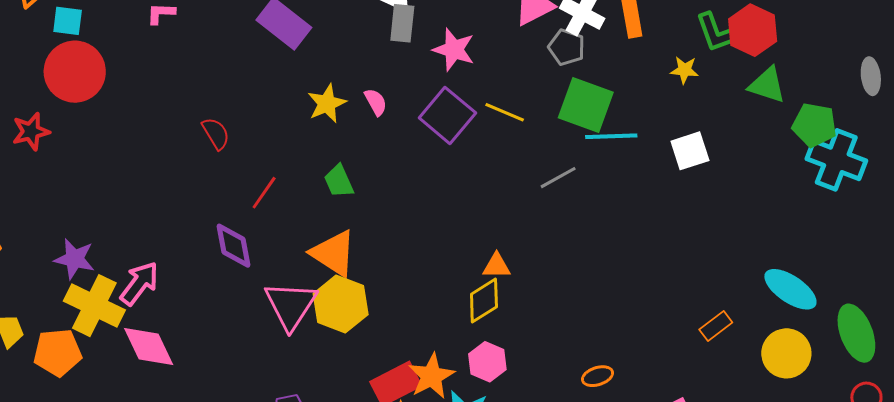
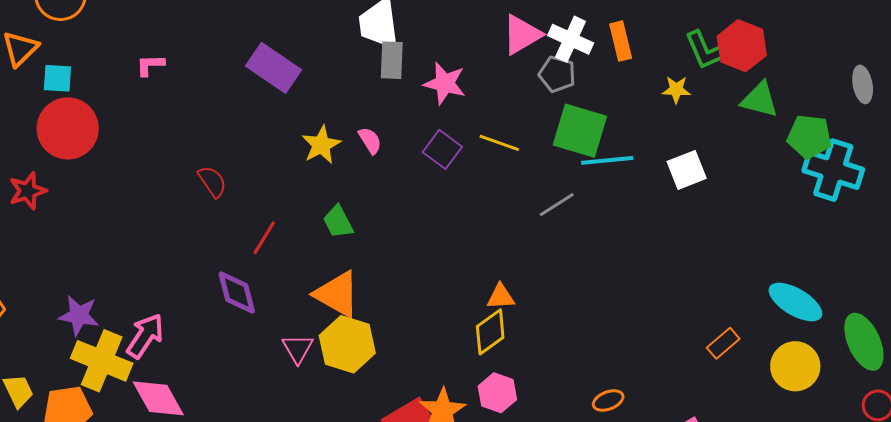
purple square: (447, 115) -> (442, 149), size x0.7
pink triangle: (291, 305) -> (298, 349), size x0.6

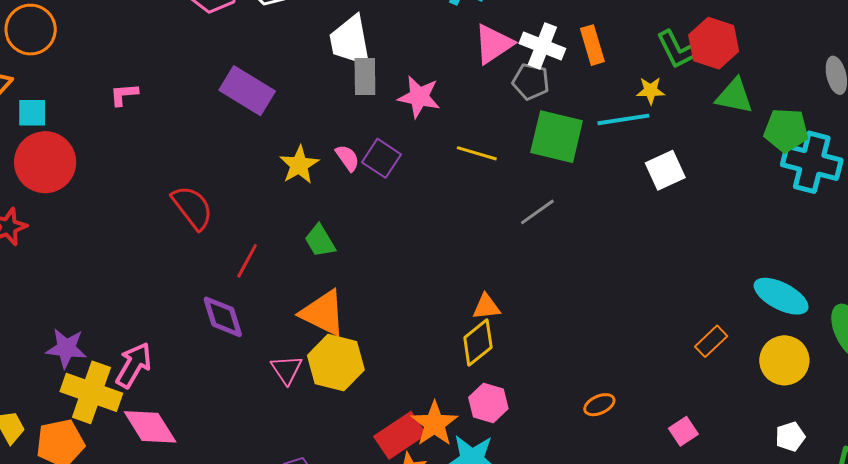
purple square: (442, 149) -> (382, 158), moved
cyan line: (607, 160) -> (623, 119), moved
red semicircle: (212, 182) -> (192, 207), size x1.4

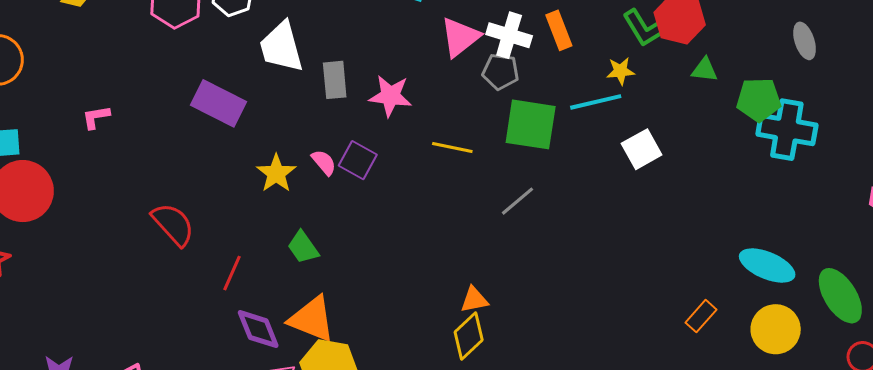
white trapezoid: (350, 41) -> (281, 47), moved
green triangle: (734, 96) -> (705, 70), size x0.7
purple diamond: (223, 317) -> (258, 329), moved

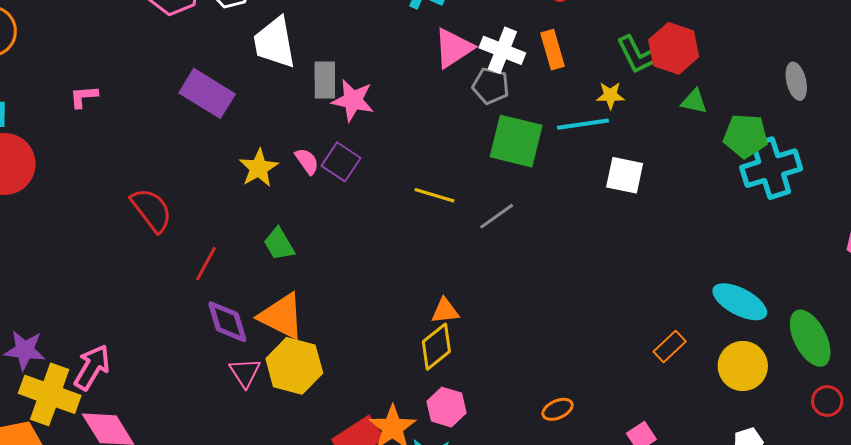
pink star: (390, 96) -> (353, 100), moved
cyan cross: (787, 130) -> (771, 168), turned -32
yellow line: (452, 147) -> (434, 195), moved
white square: (642, 149) -> (625, 175), turned 36

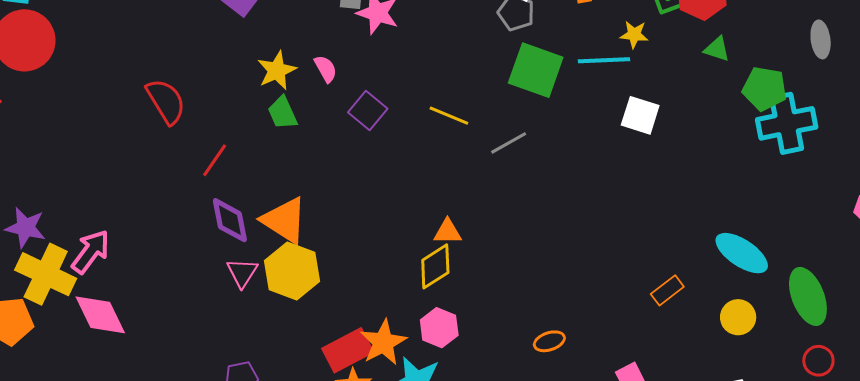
purple square: (341, 162) -> (368, 111), moved
green trapezoid: (279, 244) -> (283, 113), moved
yellow circle: (743, 366) -> (738, 317), size x0.7

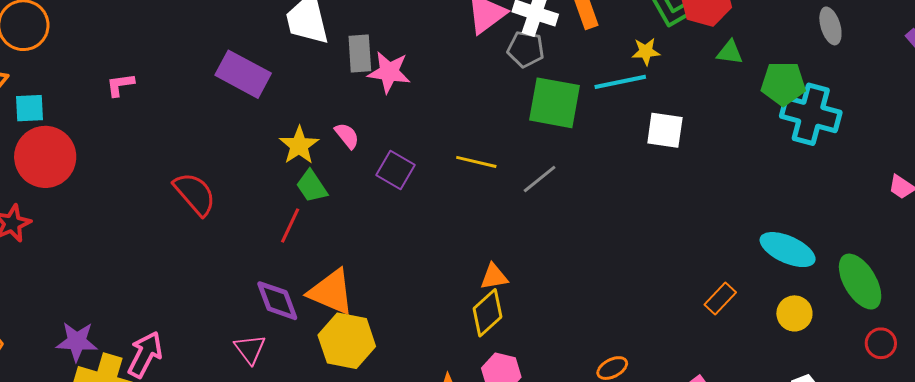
cyan cross: (787, 123) -> (811, 114), turned 36
red line: (215, 160) -> (290, 225), moved
pink triangle: (242, 273) -> (250, 349), moved

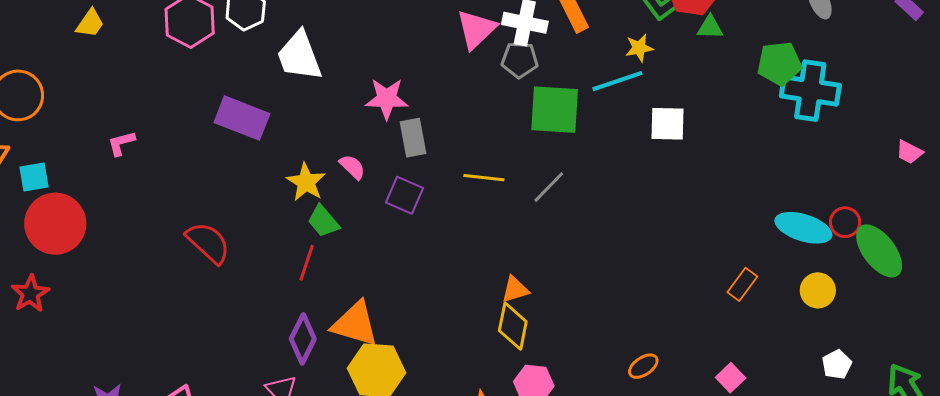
green triangle: (730, 52) -> (710, 27), moved
gray rectangle: (360, 54) -> (413, 138), moved
purple diamond: (277, 301) -> (303, 339), turned 54
yellow diamond: (487, 313) -> (513, 326), turned -30
red circle: (881, 343) -> (845, 222), moved

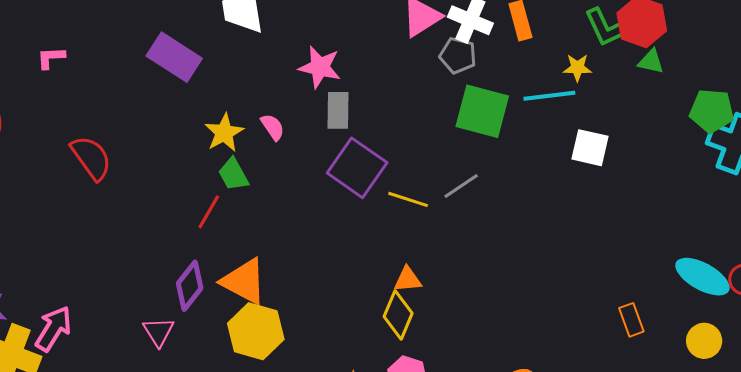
yellow line: (484, 178) -> (408, 199), moved
purple square: (405, 195) -> (357, 168), moved, size x1.5
red semicircle: (208, 243) -> (91, 158), moved
orange rectangle: (742, 284) -> (631, 320), turned -68

